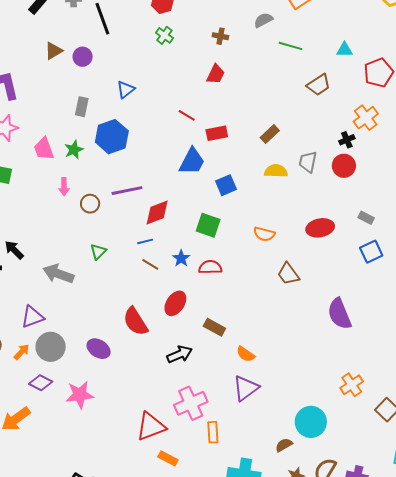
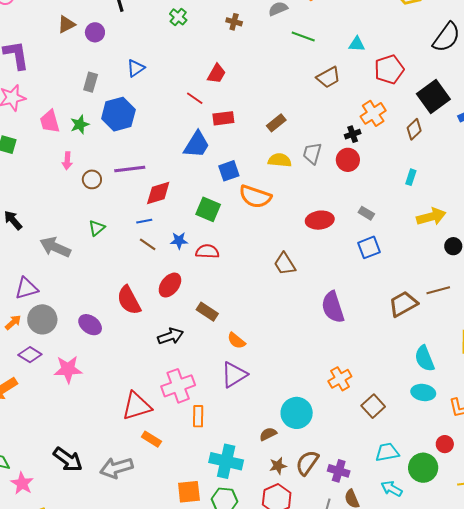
red trapezoid: (216, 74) -> (216, 74), moved
orange semicircle: (264, 234) -> (255, 197), moved, size x1.5
blue star: (181, 258) -> (179, 241), turned 30

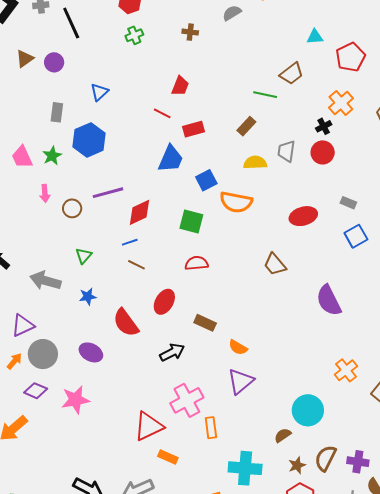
green cross: (178, 17) -> (134, 35), turned 36
green line: (303, 37) -> (265, 95), moved
blue star: (179, 241) -> (88, 296), moved

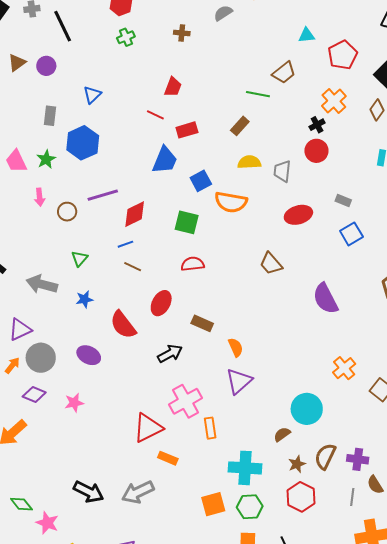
gray trapezoid: (286, 151) -> (282, 171), moved
orange semicircle: (238, 347) -> (236, 347), turned -144
pink star: (75, 400) -> (74, 403), size x0.7

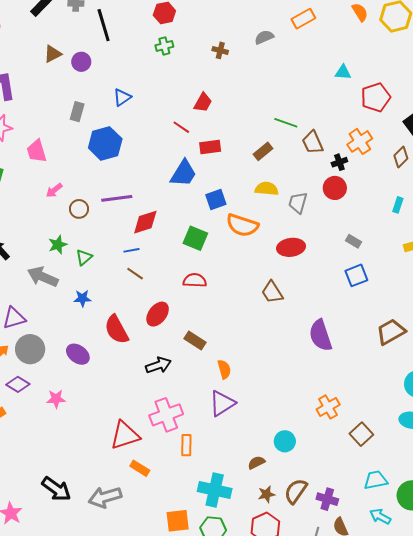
brown trapezoid: (284, 73) -> (313, 142), moved, turned 95
green star: (46, 159) -> (58, 245), moved
pink arrow: (40, 197) -> (54, 190), turned 48
red ellipse: (298, 215) -> (291, 247), moved
cyan circle: (307, 409) -> (285, 441), size x0.7

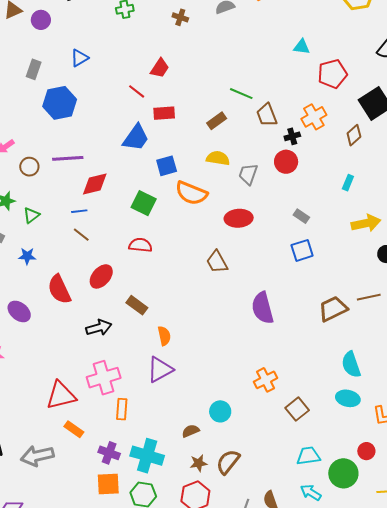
purple cross: (327, 499) -> (109, 453), moved

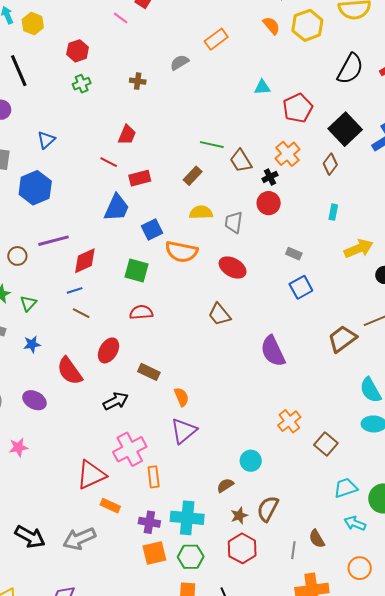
red ellipse: (239, 218) -> (233, 267), turned 44

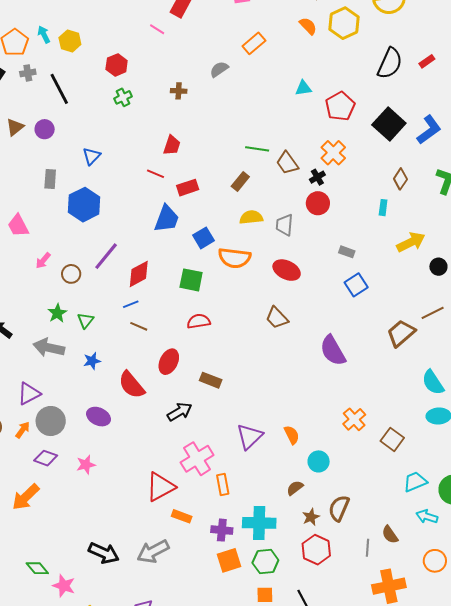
brown diamond: (330, 164) -> (400, 179), moved
purple line: (53, 241) -> (106, 256), turned -32
orange semicircle: (182, 397) -> (292, 435), moved

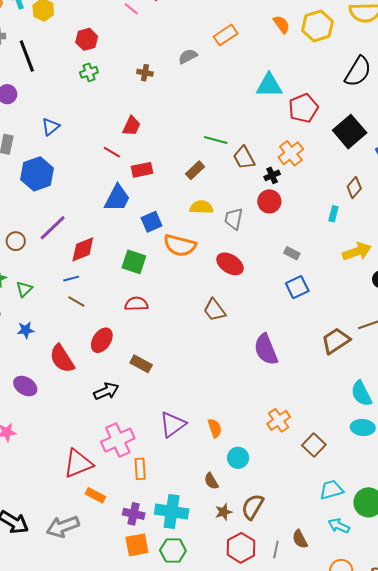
cyan triangle: (303, 88) -> (269, 85), size x1.6
brown semicircle: (295, 488) -> (211, 481), turned -90
red hexagon: (316, 550) -> (241, 548), moved

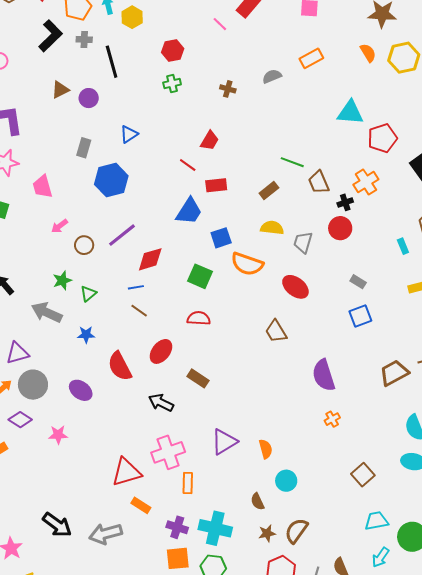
cyan rectangle: (333, 214) -> (403, 246), turned -42
black arrow: (106, 391) -> (161, 403), turned -135
orange cross: (279, 420) -> (332, 419), moved, size x0.7
cyan arrow: (339, 526) -> (381, 557), turned -85

